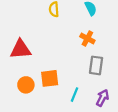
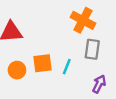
orange cross: (87, 38) -> (83, 20), size x1.5
cyan line: (74, 95) -> (67, 67), moved

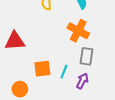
orange circle: (17, 70) -> (20, 89), moved
purple arrow: (99, 84) -> (82, 81), moved

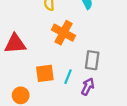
orange cross: (78, 31) -> (64, 33), moved

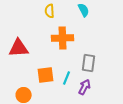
orange cross: (64, 33) -> (63, 38), turned -30

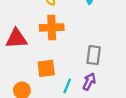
orange cross: (63, 38) -> (52, 27), moved
cyan line: (67, 78) -> (67, 86), moved

